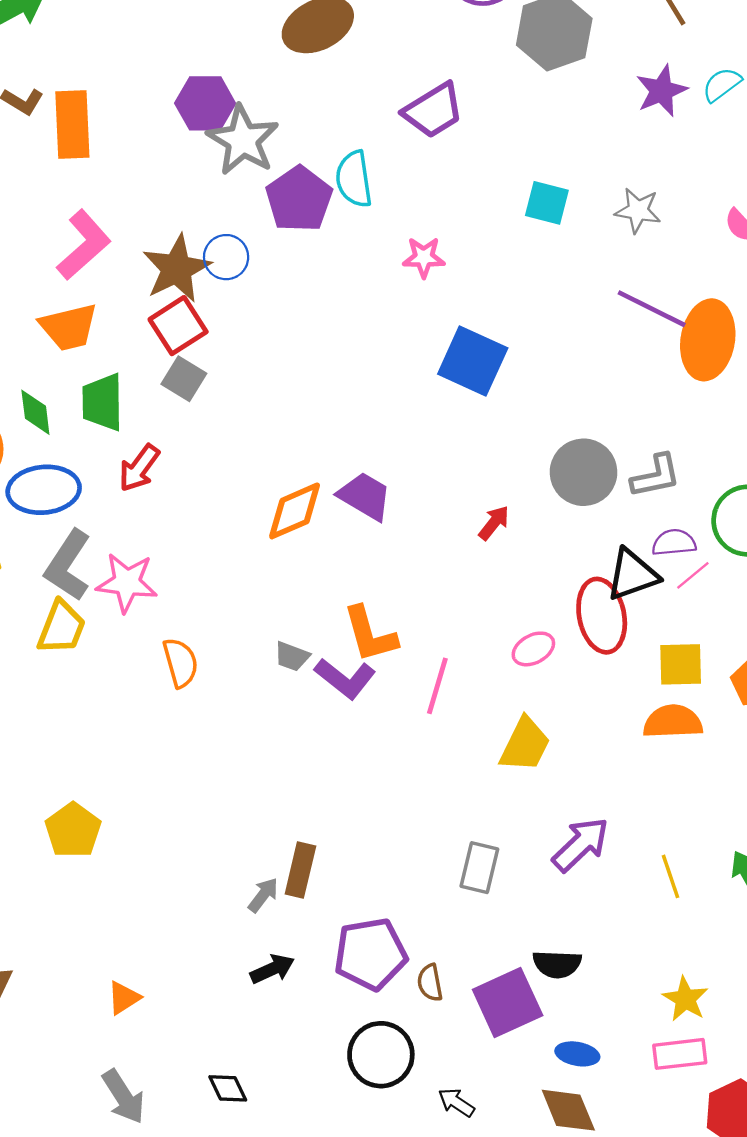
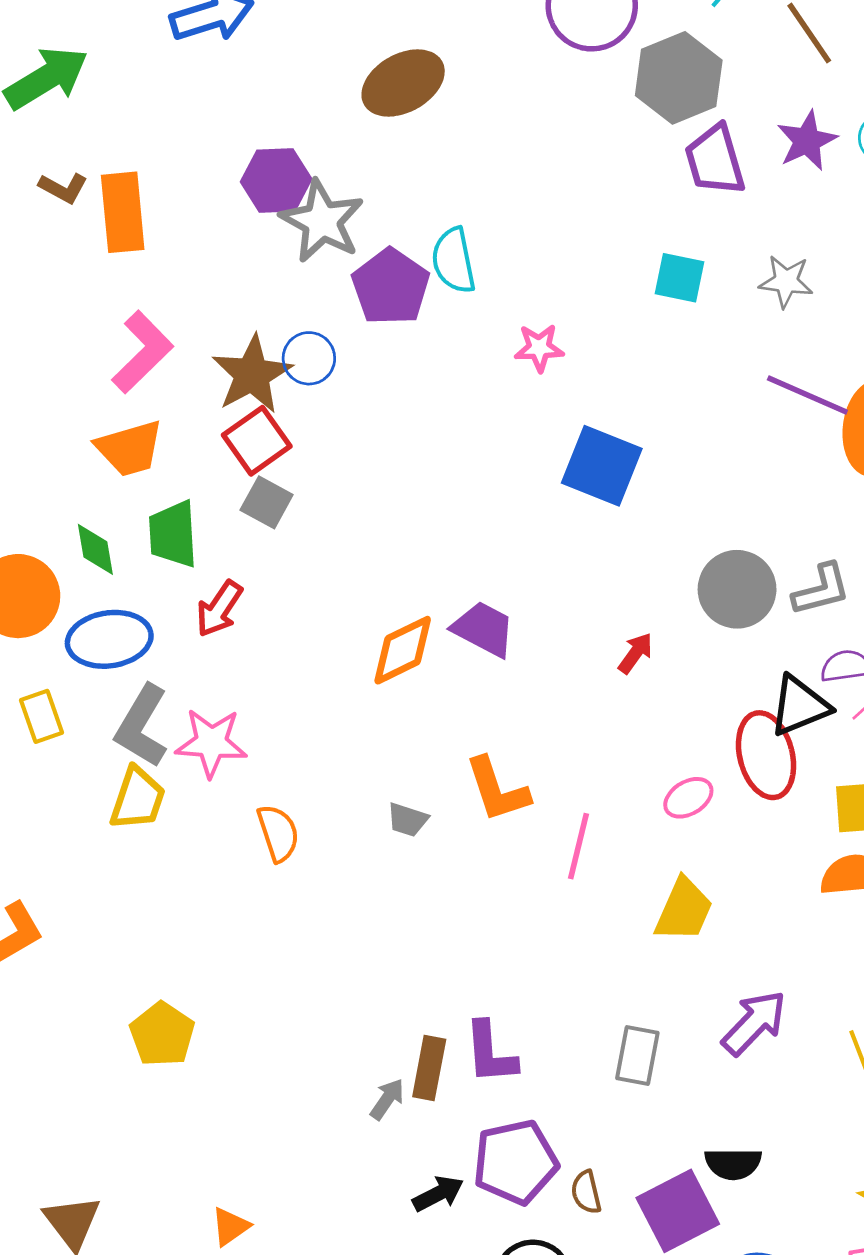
purple trapezoid: (433, 110) -> (715, 160), moved, turned 108
purple L-shape: (345, 678) -> (490, 1053), moved, turned 50
black arrow: (272, 969) -> (438, 1194), moved

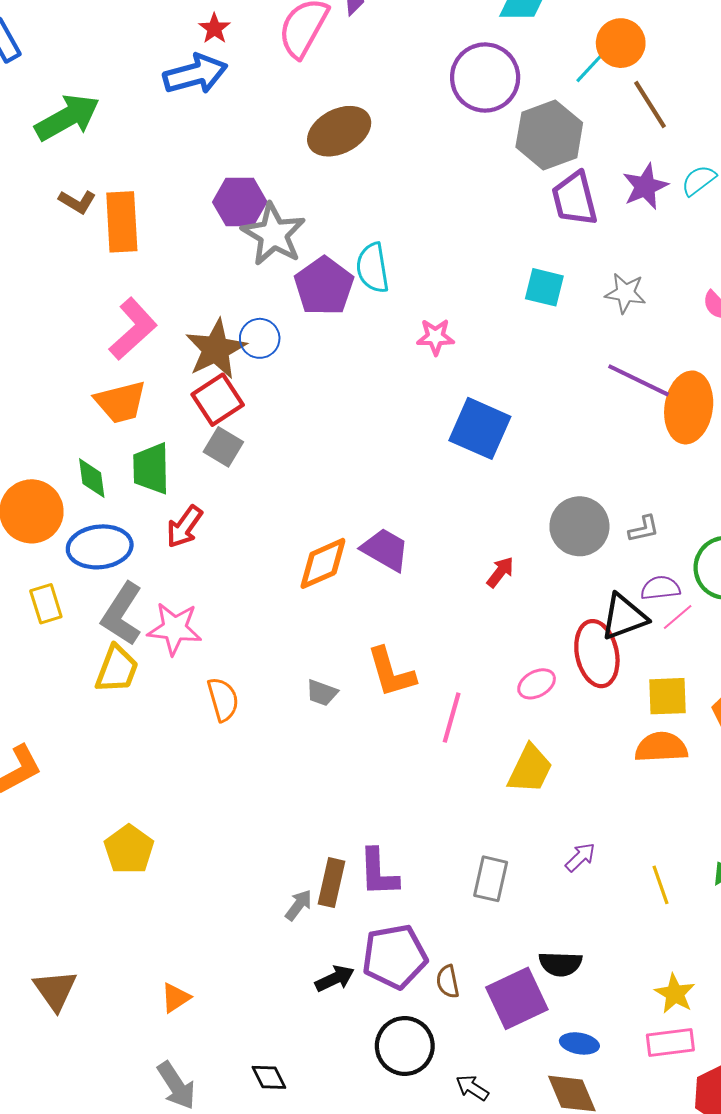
gray L-shape: (821, 590) -> (644, 529), size x0.7
purple arrow: (754, 1023) -> (580, 857), size x0.6

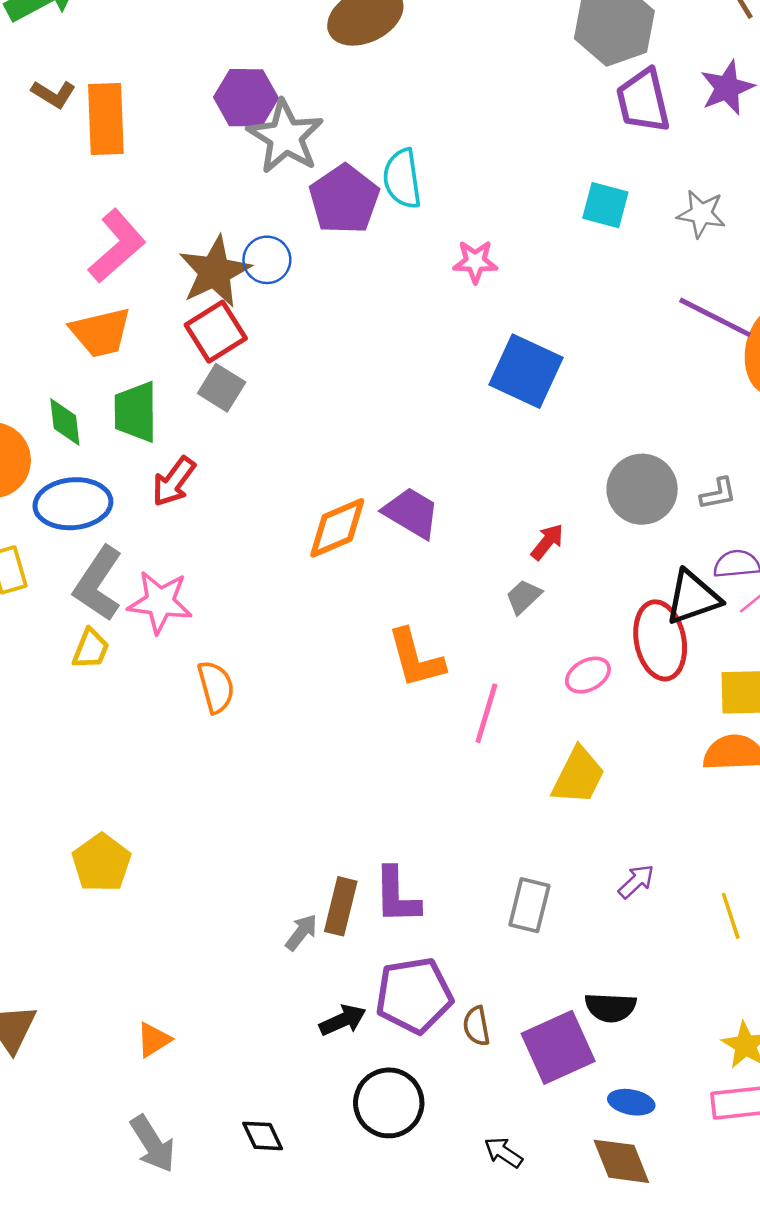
yellow trapezoid: (117, 669) -> (91, 649), size x0.7
gray trapezoid: (322, 693) -> (524, 597), moved, turned 116
black circle: (405, 1046) -> (389, 1103), moved

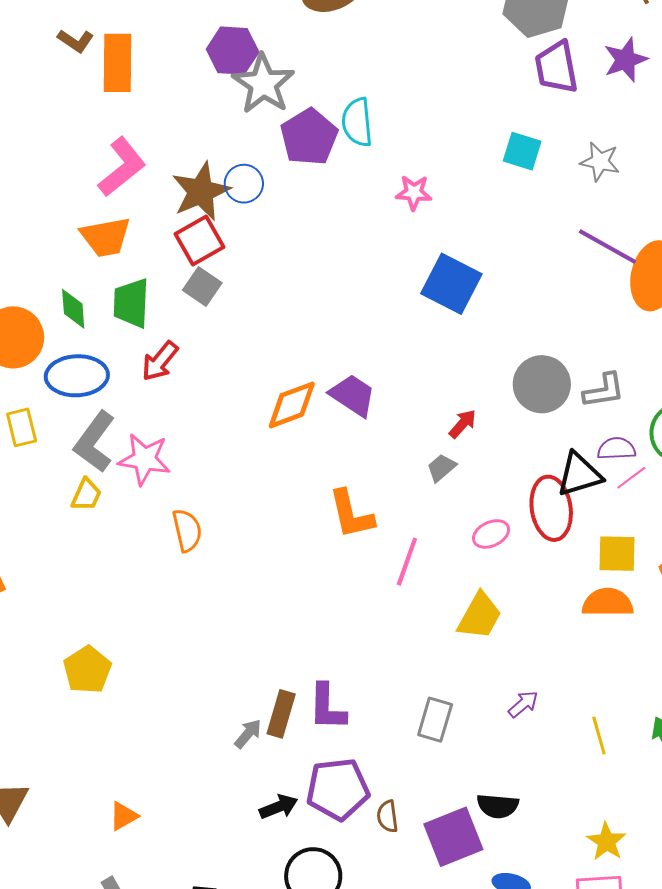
gray L-shape: (718, 494) -> (604, 391), size x1.4

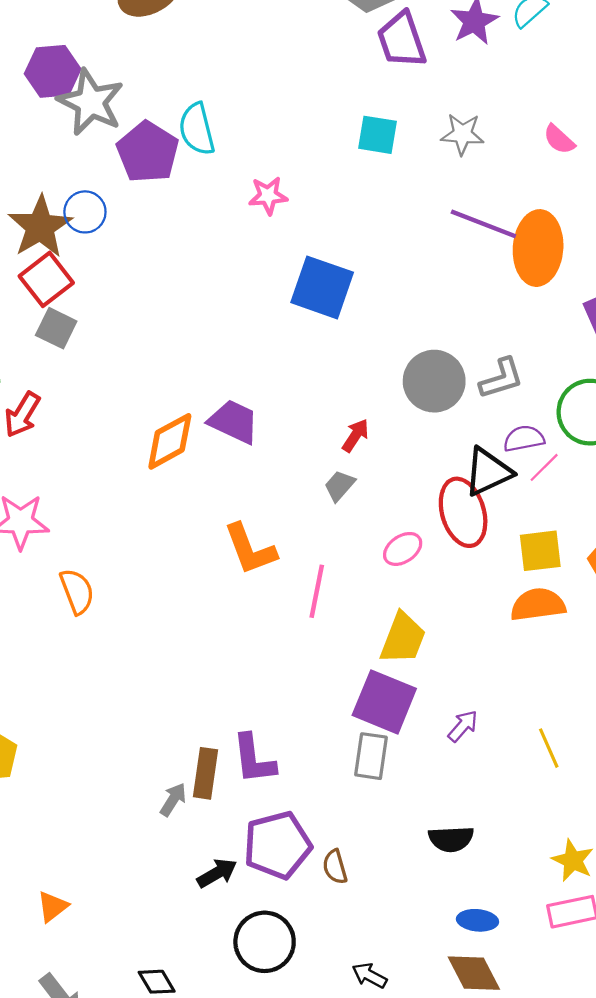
purple square: (453, 837) -> (384, 702), moved, turned -38

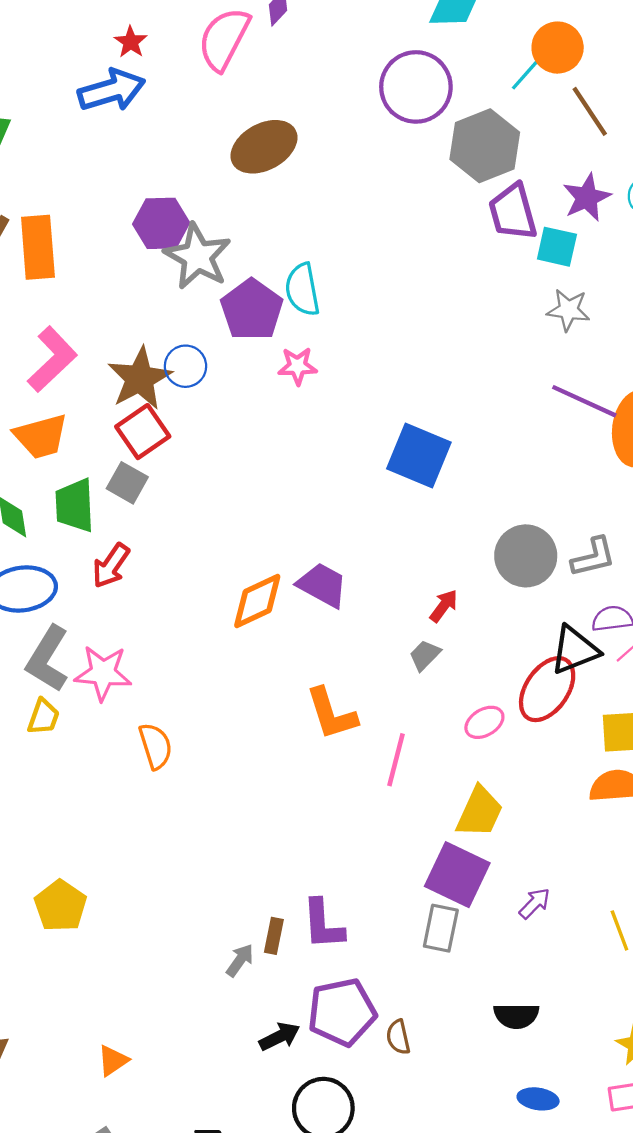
cyan square: (378, 135) -> (557, 247), moved
pink star: (268, 196) -> (298, 366), moved
gray square: (56, 328) -> (127, 483), moved
red ellipse: (463, 512) -> (547, 689), turned 48
brown rectangle: (205, 773) -> (274, 936), size x0.7

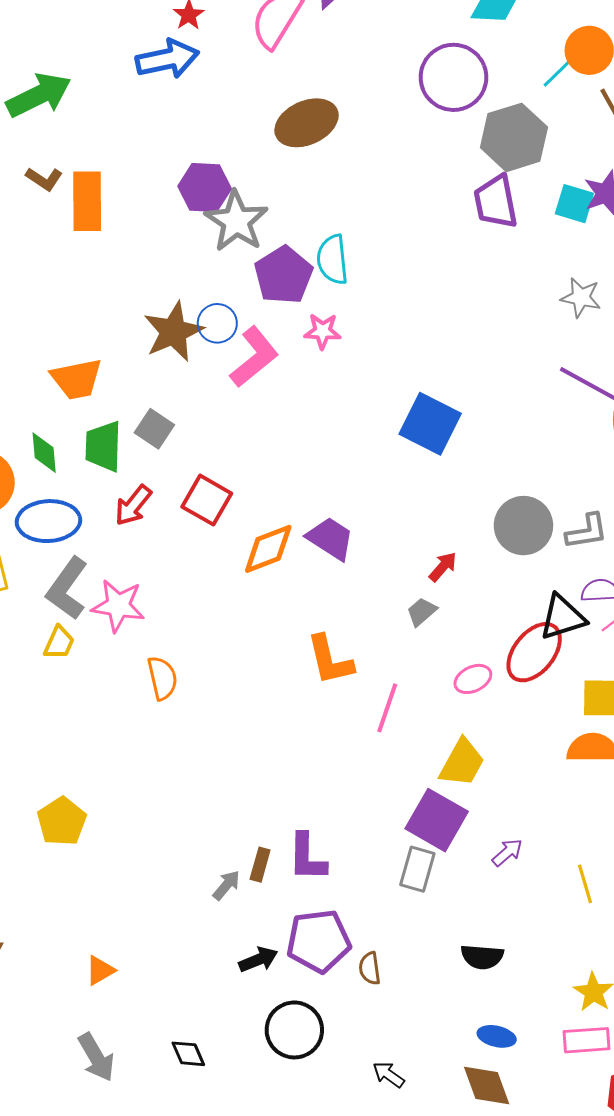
purple trapezoid: (513, 212) -> (496, 202), moved
cyan square: (557, 247) -> (574, 204), moved
pink L-shape: (52, 359) -> (254, 357), moved
red square: (143, 432) -> (207, 500), moved, turned -30

